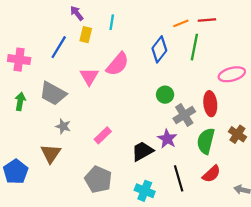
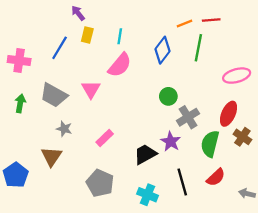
cyan line: (112, 22) -> (120, 36), moved
pink triangle: (89, 77) -> (91, 89), moved
red ellipse: (210, 104) -> (228, 114), moved, turned 30

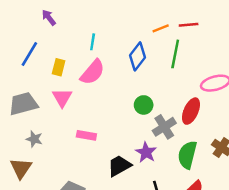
yellow rectangle: (87, 35) -> (59, 67), moved
gray trapezoid: (54, 95) -> (23, 104), turned 136
red ellipse: (228, 114) -> (191, 111), moved
pink rectangle: (105, 138) -> (86, 135), moved, turned 54

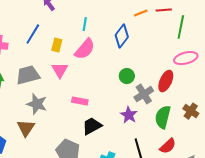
green line: (175, 54) -> (181, 27), moved
gray star: (34, 139) -> (37, 104), size x1.5
black trapezoid: (119, 166) -> (92, 126), moved

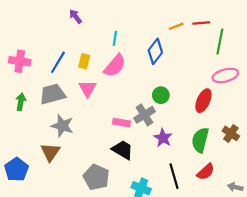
blue line: (33, 34) -> (58, 62), moved
gray cross: (144, 94) -> (144, 115), moved
pink rectangle: (80, 101) -> (121, 123), moved
black trapezoid: (92, 126) -> (123, 150), turned 60

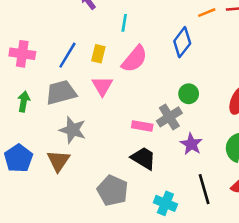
cyan line: (115, 38) -> (124, 23), moved
blue pentagon: (16, 170) -> (18, 158), moved

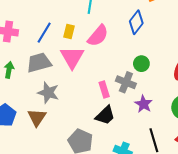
pink triangle: (102, 86) -> (72, 57), size x1.4
gray cross: (169, 117) -> (126, 82), turned -36
pink rectangle: (142, 126) -> (104, 90), turned 63
black trapezoid: (144, 158) -> (105, 115), turned 105

